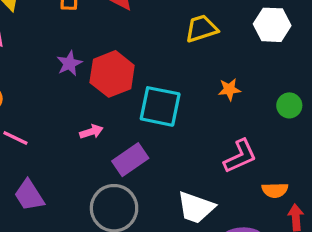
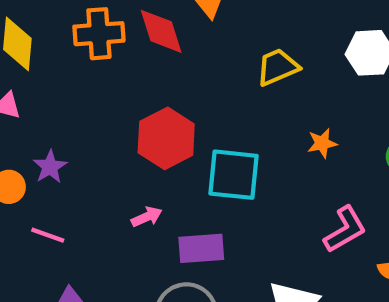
purple star: (69, 63) -> (50, 167), moved
purple rectangle: (130, 160) -> (201, 248), turned 36

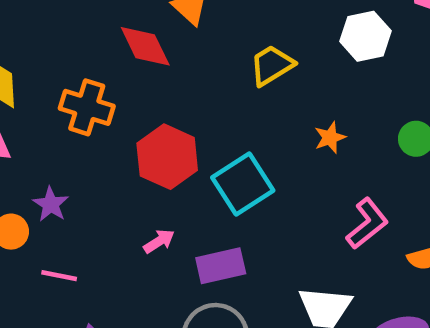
orange cross: (99, 34) -> (87, 107), moved, turned 30
cyan square: (233, 175) -> (243, 184), turned -30

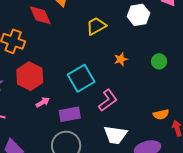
red hexagon: (167, 157) -> (30, 76), moved
pink L-shape: (367, 224) -> (108, 100), moved

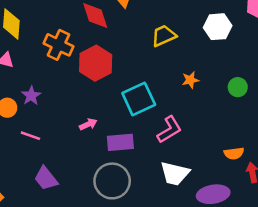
red hexagon: (30, 76) -> (96, 63), moved

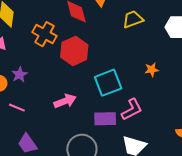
yellow trapezoid: (164, 36) -> (133, 19), moved
pink arrow: (88, 124) -> (65, 101), size x1.5
purple rectangle: (120, 142) -> (105, 119), moved

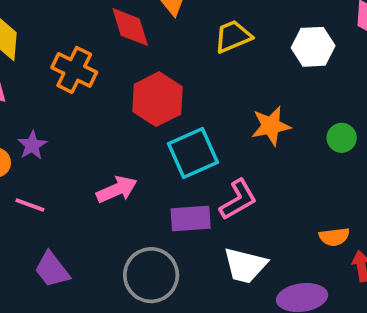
red hexagon: (74, 51) -> (158, 99), moved
orange star: (152, 70) -> (271, 126), size x1.5

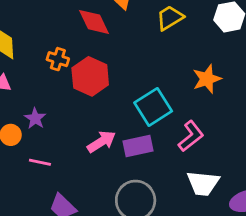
orange cross: (74, 70) -> (58, 59), size x0.7
red hexagon: (158, 99) -> (90, 76), moved
purple rectangle: (191, 218) -> (138, 146), moved

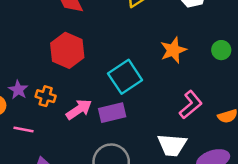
orange cross: (58, 59) -> (46, 96), moved
pink L-shape: (191, 136) -> (191, 105), moved

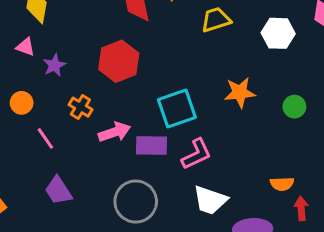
purple star: (18, 90) -> (54, 65), moved
pink L-shape: (191, 105) -> (196, 154), moved
pink line: (23, 129) -> (45, 138), turned 30

